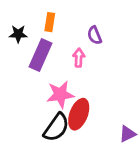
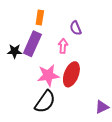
black star: (18, 34) -> (15, 51), moved
red ellipse: (79, 114) -> (71, 74), moved

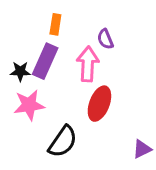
pink arrow: (63, 46) -> (88, 64), size x1.6
pink star: (48, 75) -> (29, 105), moved

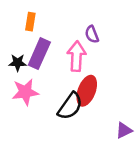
orange rectangle: (55, 24) -> (30, 22), moved
black semicircle: (63, 142) -> (70, 106), moved

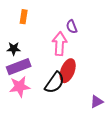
purple rectangle: (39, 54) -> (19, 67), moved, turned 45
pink star: (25, 92) -> (20, 87), moved

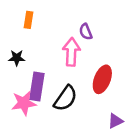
purple rectangle: (19, 67) -> (37, 86), moved, turned -60
red ellipse: (68, 71) -> (102, 79), moved

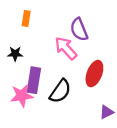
purple semicircle: (86, 32) -> (79, 29), size x1.5
pink arrow: (71, 52) -> (66, 48), turned -45

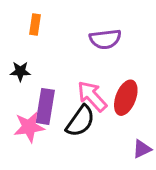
purple semicircle: (79, 29) -> (105, 39), turned -75
pink arrow: (66, 48) -> (92, 96), moved

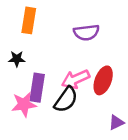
orange rectangle: (35, 24) -> (29, 20), size x1.5
pink arrow: (92, 96) -> (76, 79), turned -72

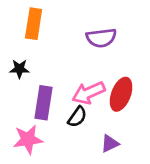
black semicircle: (66, 100) -> (77, 117), size x0.7
pink star: (24, 104) -> (28, 139), moved
purple triangle: (116, 122) -> (110, 144), moved

